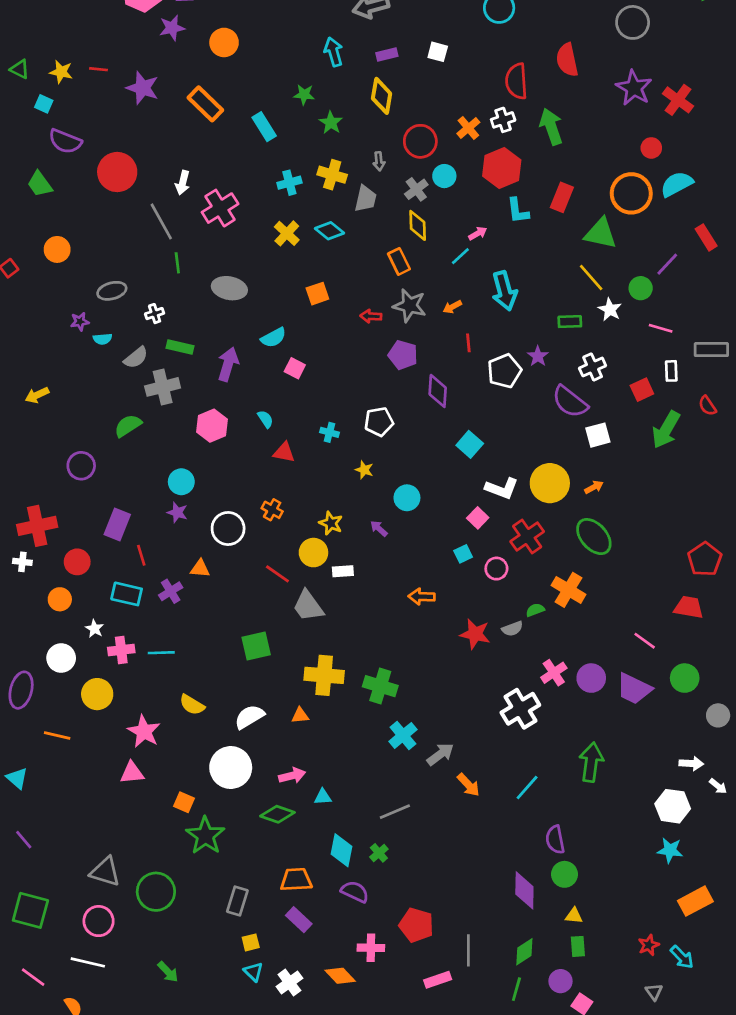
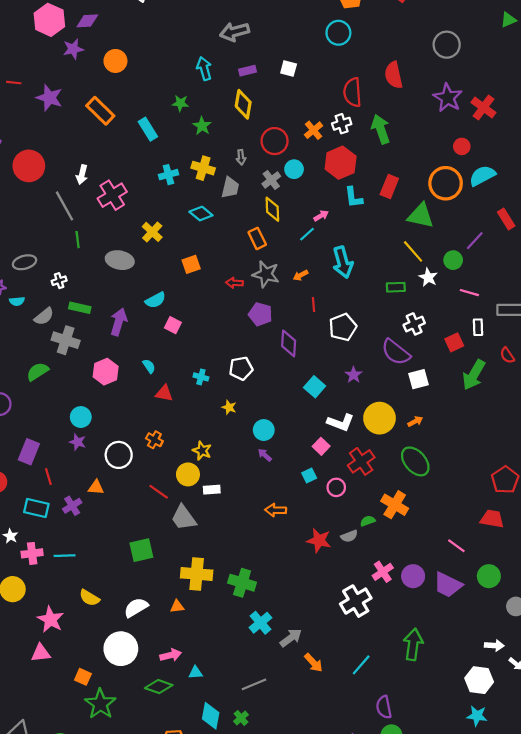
yellow cross: (287, 233) -> (152, 232), moved
purple star: (538, 356) -> (354, 375), moved
gray cross: (163, 387) -> (66, 340), turned 32
purple arrow: (379, 529) -> (265, 455), moved

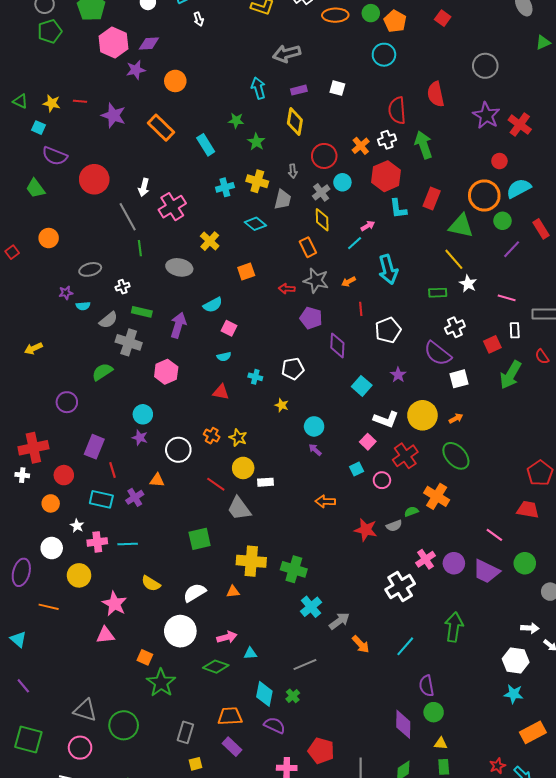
green circle: (453, 260) -> (502, 221), moved
cyan semicircle: (149, 366) -> (224, 357), moved, turned 112
yellow star: (202, 451) -> (238, 438), moved

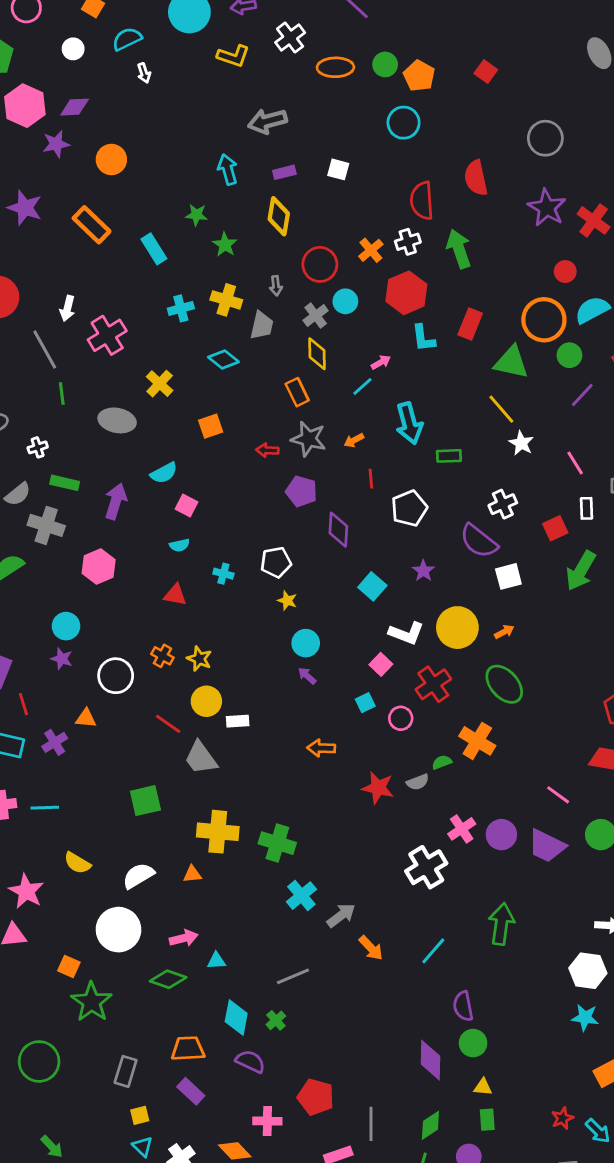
green rectangle: (438, 293) -> (449, 456), moved
pink line: (507, 298) -> (575, 463), turned 42
yellow star: (282, 405) -> (287, 601), moved

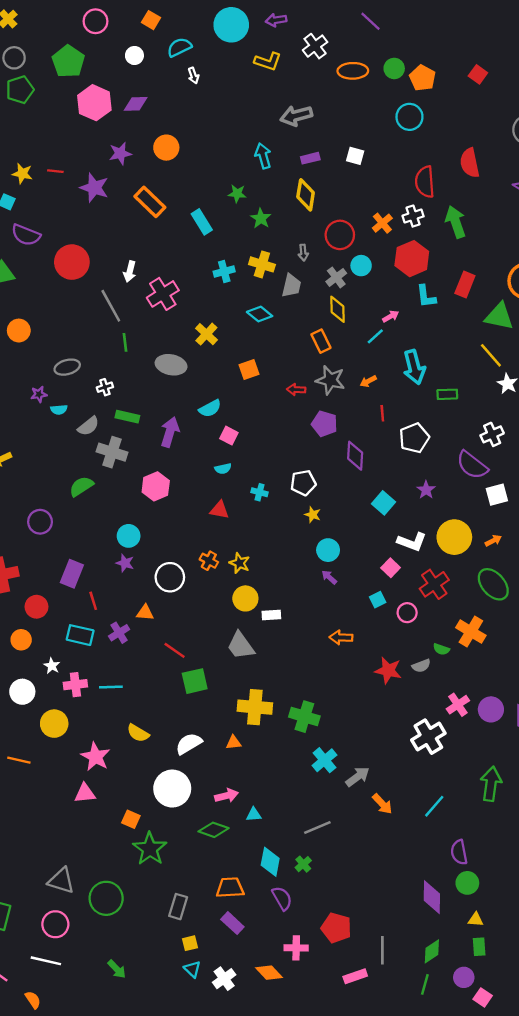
purple star: (56, 144) -> (120, 153), moved
red line: (168, 724) -> (175, 650), moved
green semicircle: (442, 762) -> (441, 649), turned -140
purple semicircle: (250, 1061) -> (282, 898), turned 35

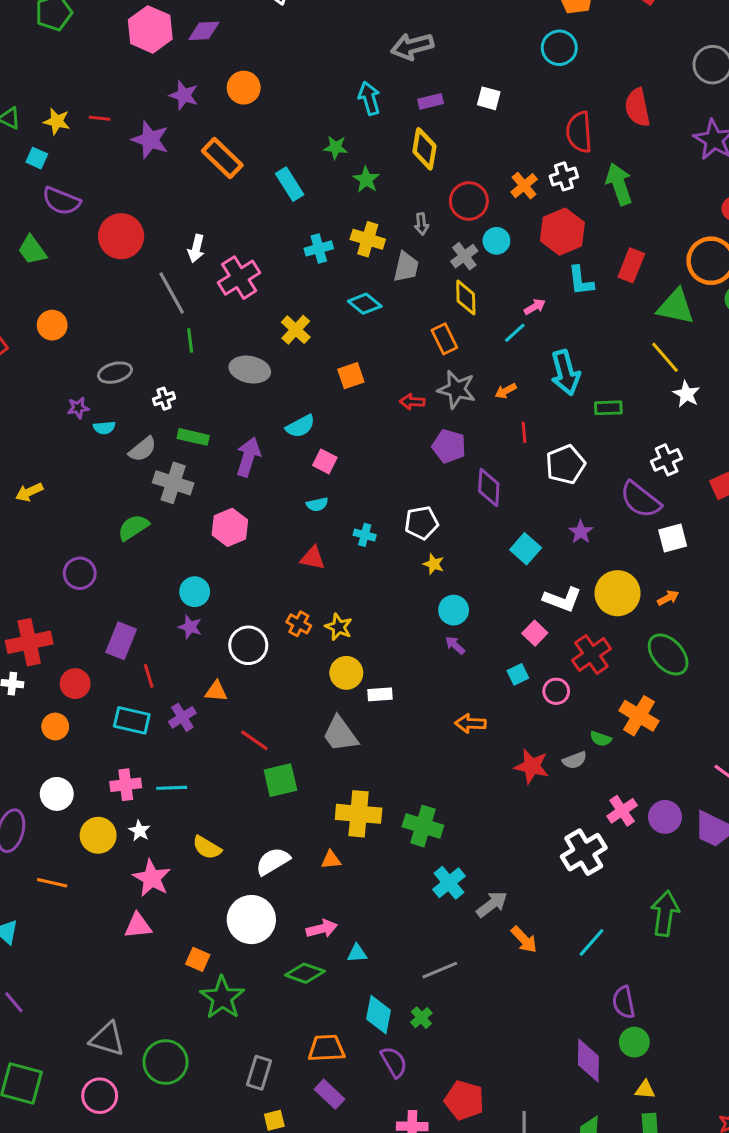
purple star: (120, 153) -> (184, 95), turned 30
white star: (52, 666) -> (139, 831), moved

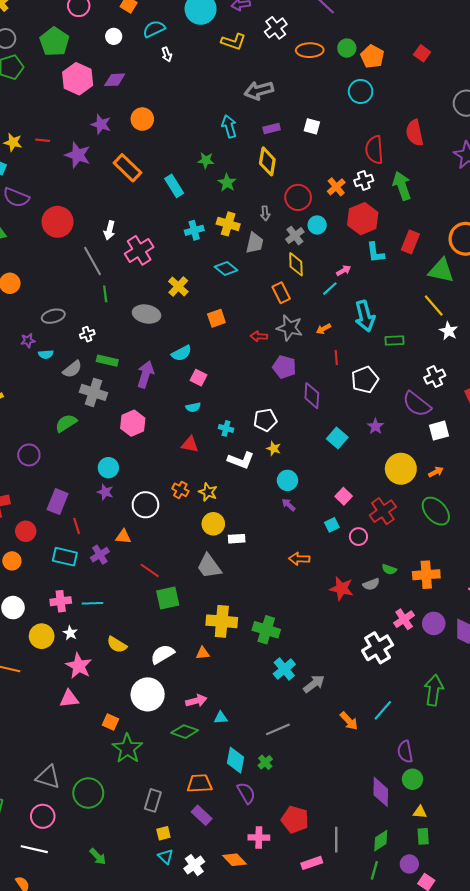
white L-shape: (562, 599) -> (241, 460), moved
orange cross: (639, 716) -> (426, 575), moved, turned -35
orange arrow: (524, 939) -> (349, 721), moved

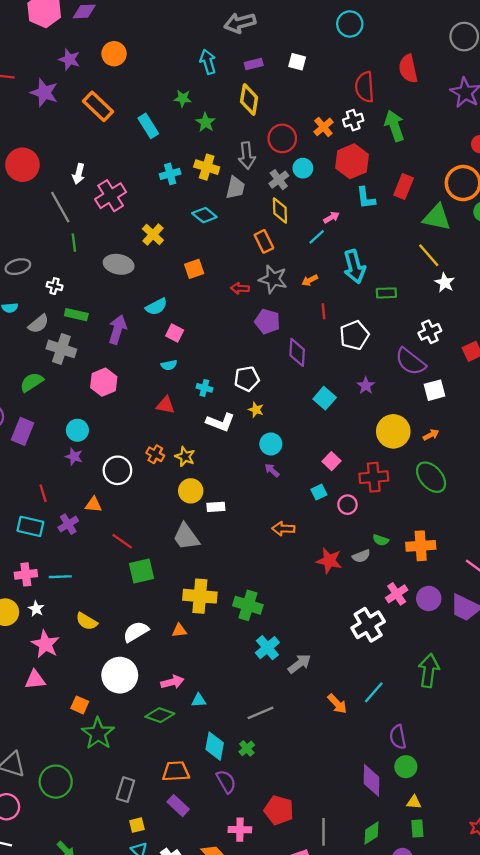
gray arrow: (265, 213) -> (247, 156), size x1.6
white cross: (87, 334) -> (55, 286), turned 32
purple rectangle: (58, 502) -> (22, 431), moved
red cross: (383, 511) -> (374, 477), turned 30

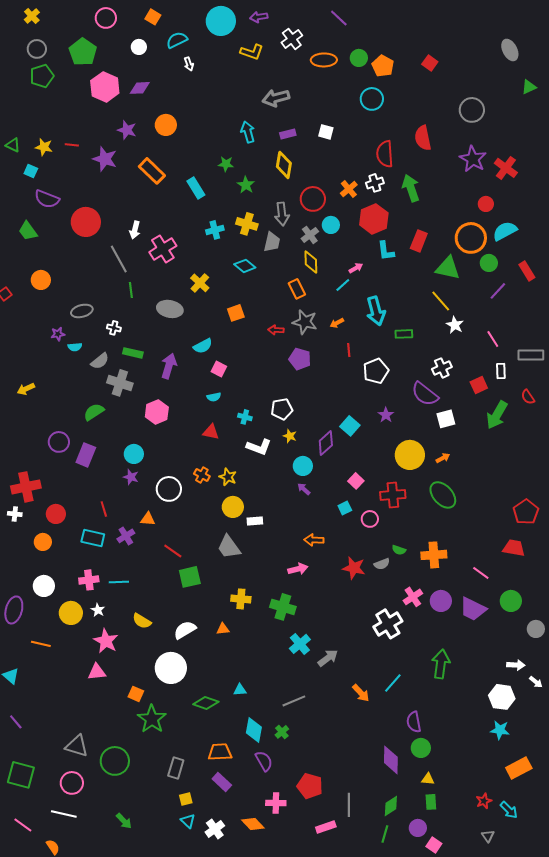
purple diamond: (297, 352) -> (326, 443), moved, turned 45
yellow cross: (200, 596) -> (241, 599), size x0.7
pink arrow: (172, 682) -> (298, 569), moved

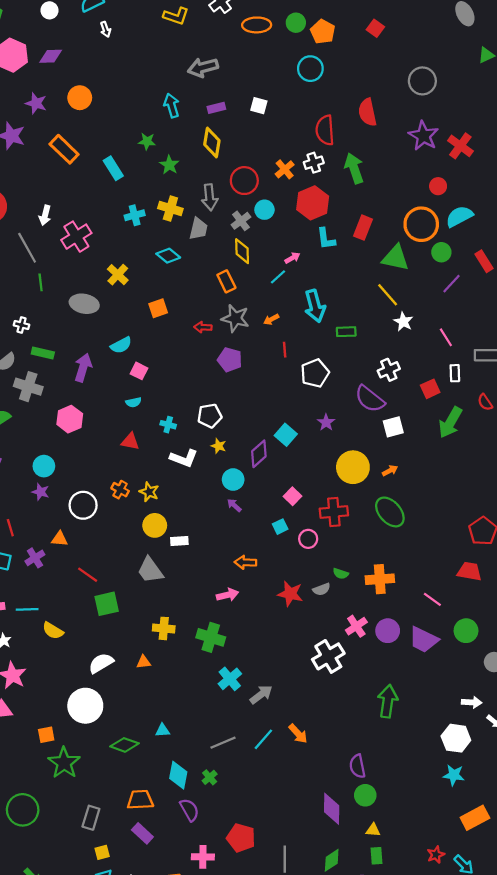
yellow semicircle: (142, 621) -> (53, 631), moved
cyan line: (393, 683) -> (263, 739), moved
orange square: (136, 694) -> (46, 735), turned -35

